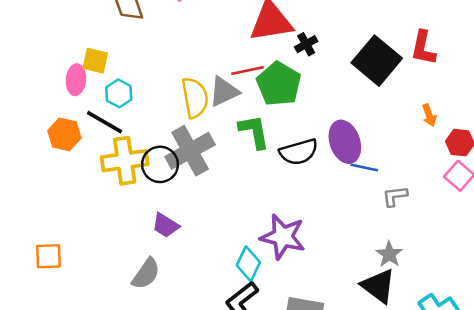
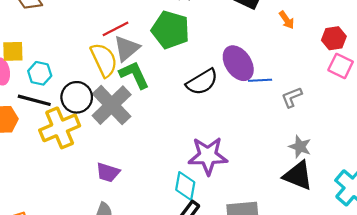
red line: (247, 71) -> (115, 29), moved
orange arrow: (429, 115) -> (287, 20), moved
green L-shape: (254, 132) -> (134, 75), moved
black circle: (160, 164) -> (77, 97), moved

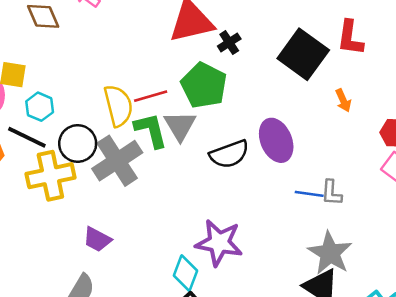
red line: (115, 29) -> (151, 96), moved
gray triangle: (127, 48) -> (180, 126), moved, turned -32
blue line: (260, 80) -> (309, 194), moved
gray L-shape: (292, 97) -> (332, 193), turned -75
gray star: (300, 147) -> (330, 253), size x1.6

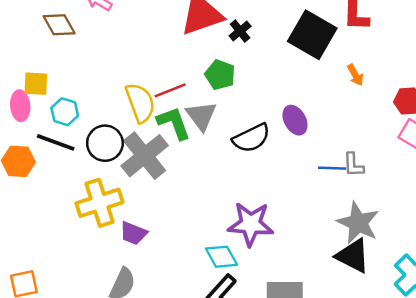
green pentagon: (204, 85) -> (220, 75), size x0.7
purple ellipse: (276, 140) -> (295, 120), size x0.7
yellow cross: (50, 176) -> (99, 203), moved
cyan diamond: (185, 273) -> (221, 257), turned -44

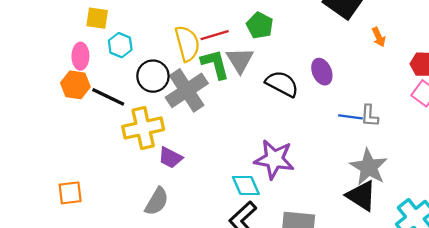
pink ellipse: (20, 106) -> (80, 56), moved
black semicircle: (251, 138) -> (282, 84), turned -132
black line: (56, 142) -> (108, 97), moved

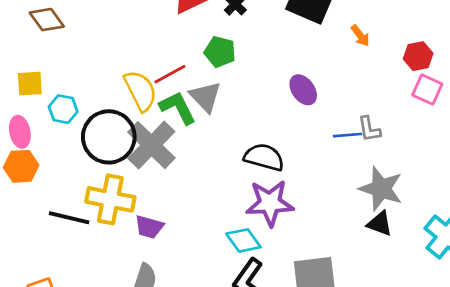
black circle: (153, 76) -> (109, 137), size x1.4
black semicircle: (282, 84) -> (264, 157), moved
black line: (108, 97) -> (69, 218), moved
yellow cross: (143, 128) -> (110, 199), turned 36
black triangle: (361, 196) -> (380, 224), size x0.7

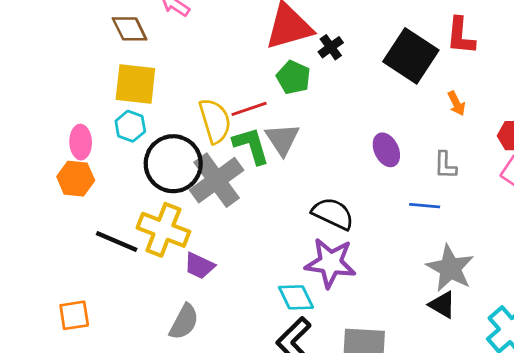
green pentagon: (220, 52) -> (293, 77), moved
yellow square: (30, 84) -> (135, 84), moved, size x1.5
gray L-shape: (369, 129) -> (445, 165), moved

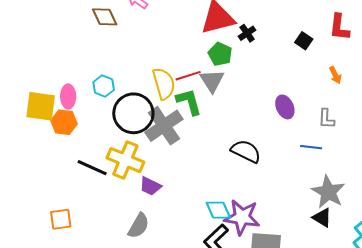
black square: (411, 56) -> (304, 41), size x0.5
yellow square: (135, 84) -> (41, 106), moved
gray triangle: (282, 139) -> (212, 81), moved
purple star: (330, 263) -> (242, 217), moved

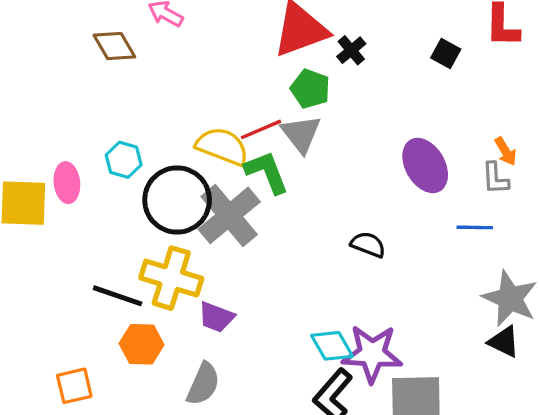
orange arrow: (335, 75) -> (505, 151), moved
yellow semicircle: (164, 84) -> (222, 146), turned -48
purple ellipse: (285, 107) -> (425, 165), size x1.4
orange hexagon: (64, 122) -> (142, 344), moved
black semicircle: (246, 151) -> (368, 245), size x0.7

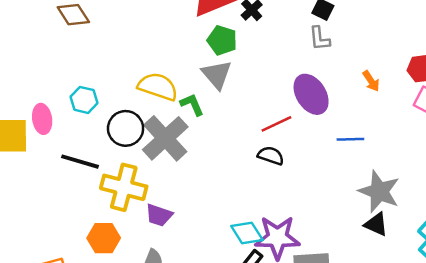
red line: (261, 129) -> (276, 124), moved
green L-shape: (267, 172) -> (192, 104), size x0.7
gray L-shape: (495, 178) -> (319, 38), moved
black circle: (177, 200) -> (126, 128), size x0.7
black line: (118, 296) -> (80, 162), moved

